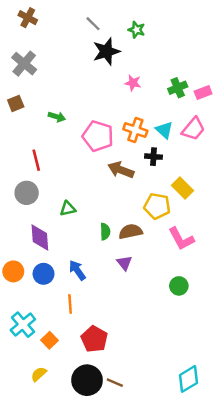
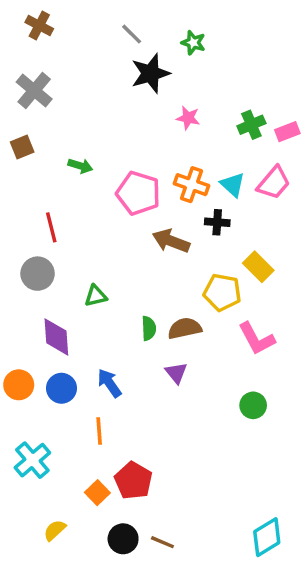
orange square: (50, 340) -> (97, 493), moved
black circle: (87, 380) -> (123, 539), size x0.7

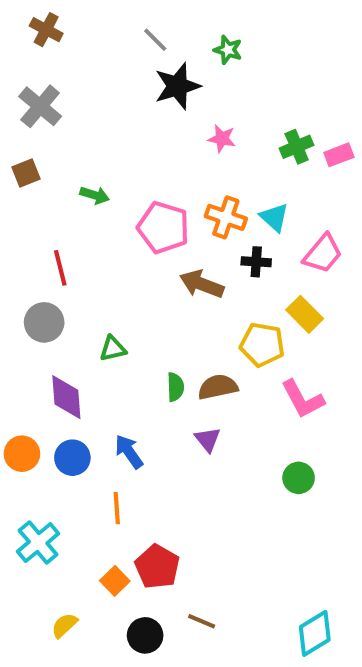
pink trapezoid: (274, 183) -> (323, 254), moved
brown line: (162, 542) -> (202, 621), moved

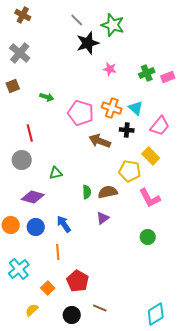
green star: (228, 50) -> (113, 25), size x1.6
purple diamond: (66, 397) -> (33, 197), turned -70
purple triangle: (208, 440) -> (103, 218), turned 32
orange square: (115, 581) -> (48, 288), moved

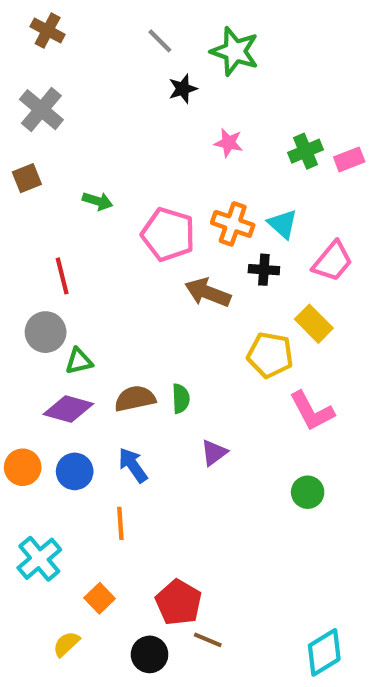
black star: (88, 43) -> (183, 89), size x0.6
green triangle: (56, 173) -> (79, 361), moved
brown semicircle: (108, 192) -> (135, 399), moved
red pentagon: (78, 281) -> (179, 602), moved

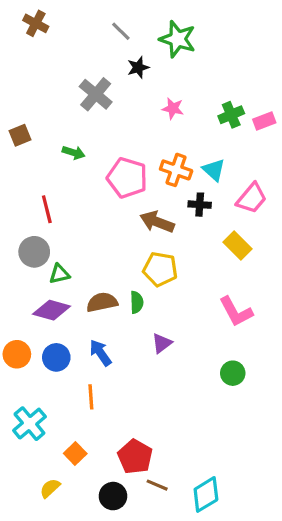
gray cross: (41, 110) -> (96, 94), moved
yellow pentagon: (270, 355) -> (160, 269), moved
cyan diamond: (324, 652) -> (206, 494), moved

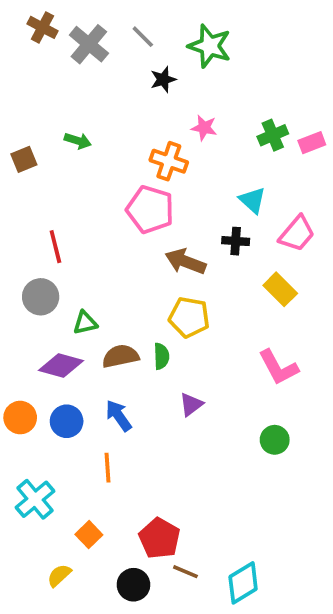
gray cross: (96, 94) -> (89, 44), moved
green arrow: (74, 153) -> (78, 141), moved
orange cross: (176, 170) -> (169, 161), moved
green triangle: (59, 274) -> (85, 323), moved

